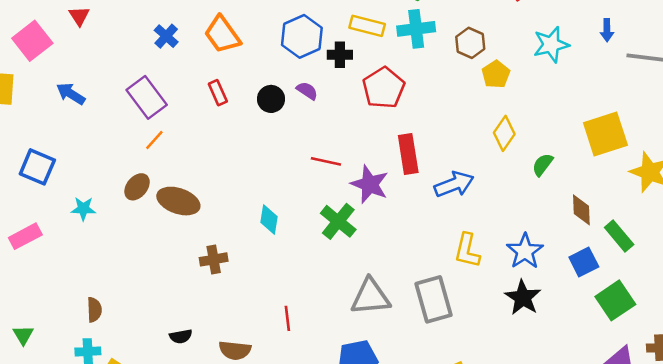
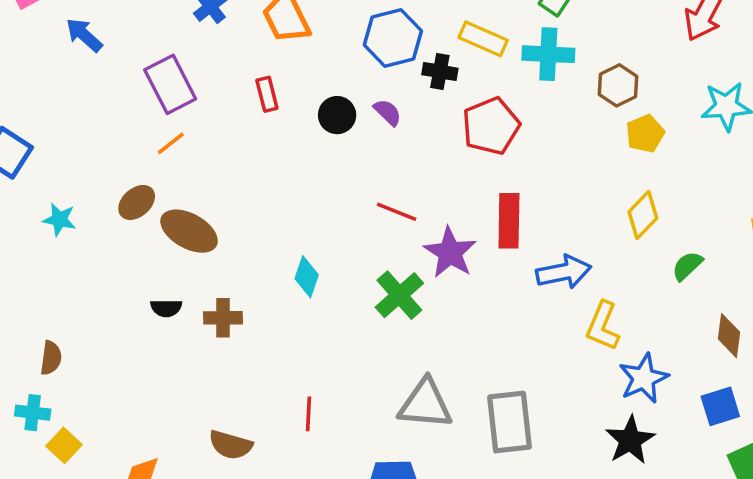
blue arrow: (71, 94) -> (84, 35), moved
yellow L-shape: (467, 251) -> (603, 326), moved
black semicircle: (181, 336) -> (166, 308), moved

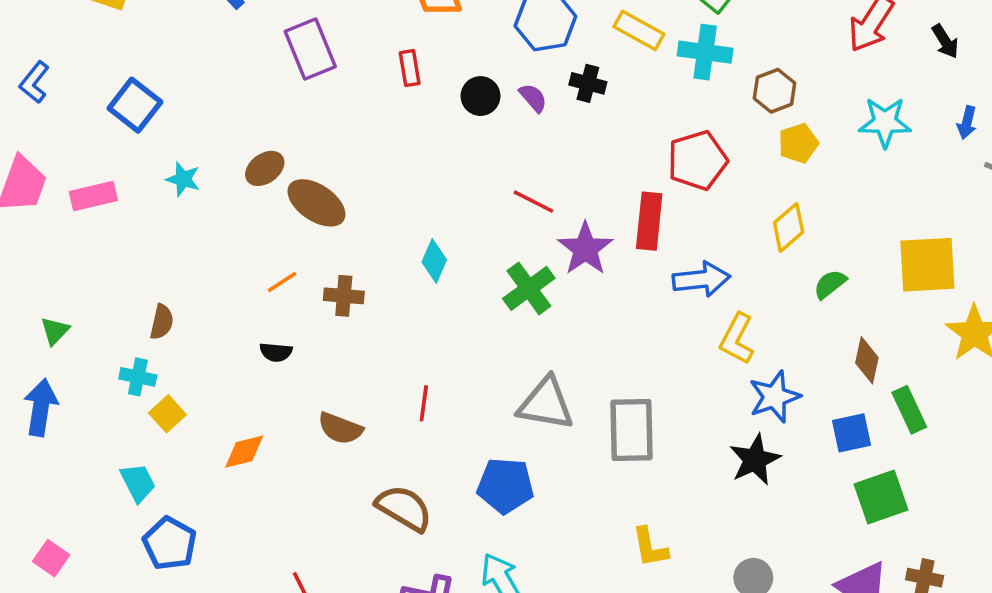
black cross: (440, 71) -> (588, 83), moved
red pentagon: (491, 126) -> (698, 160), moved
orange line: (171, 143) -> (282, 282), moved
black semicircle: (166, 308) -> (276, 352), moved

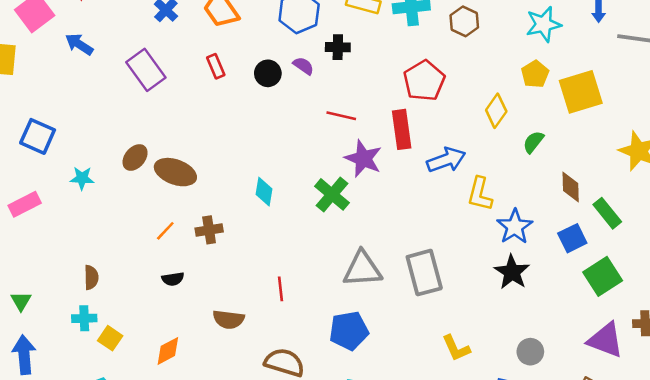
yellow pentagon: (798, 143) -> (535, 74), moved
red line: (533, 202) -> (341, 116), moved
yellow square: (927, 265) -> (581, 92), moved

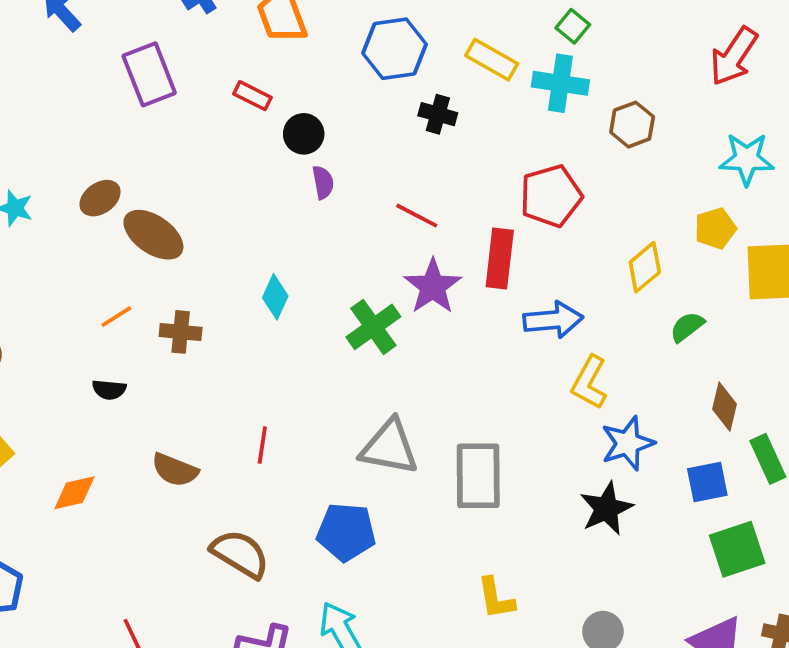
red rectangle: (216, 66) -> (252, 96), turned -55
purple semicircle: (303, 66) -> (323, 182), moved, turned 30
black circle: (268, 73) -> (304, 134), moved

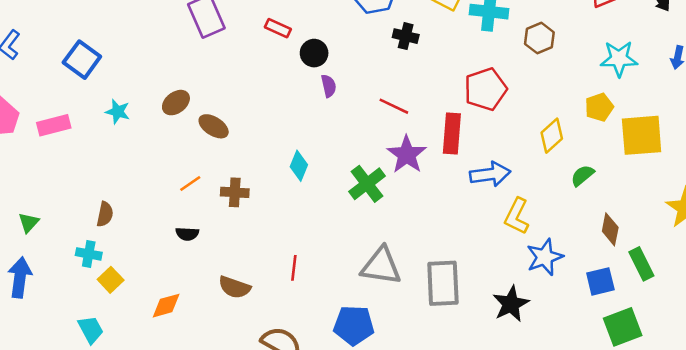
brown ellipse: (153, 235) -> (214, 126), size x0.7
black star: (606, 509) -> (511, 304), moved

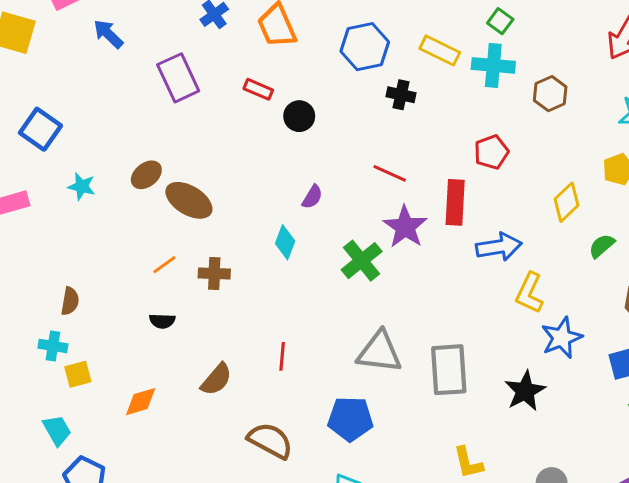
purple semicircle: (329, 86) -> (312, 197), moved, turned 45
red pentagon: (485, 89) -> (491, 152), size x0.7
brown ellipse: (214, 126) -> (189, 200), size x1.4
yellow square: (111, 280) -> (78, 374), turned 30
brown semicircle: (235, 287) -> (216, 379), turned -68

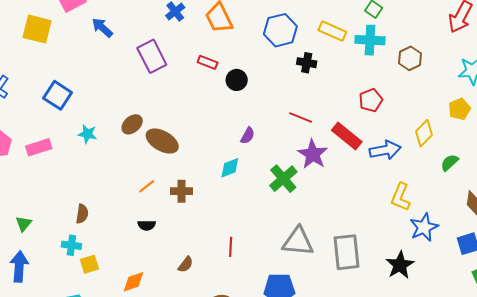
red rectangle: (455, 202) -> (347, 136), turned -52
cyan diamond: (285, 242) -> (230, 168), turned 50
blue arrow: (499, 247) -> (385, 150), moved
brown semicircle: (216, 379) -> (186, 264), size x0.7

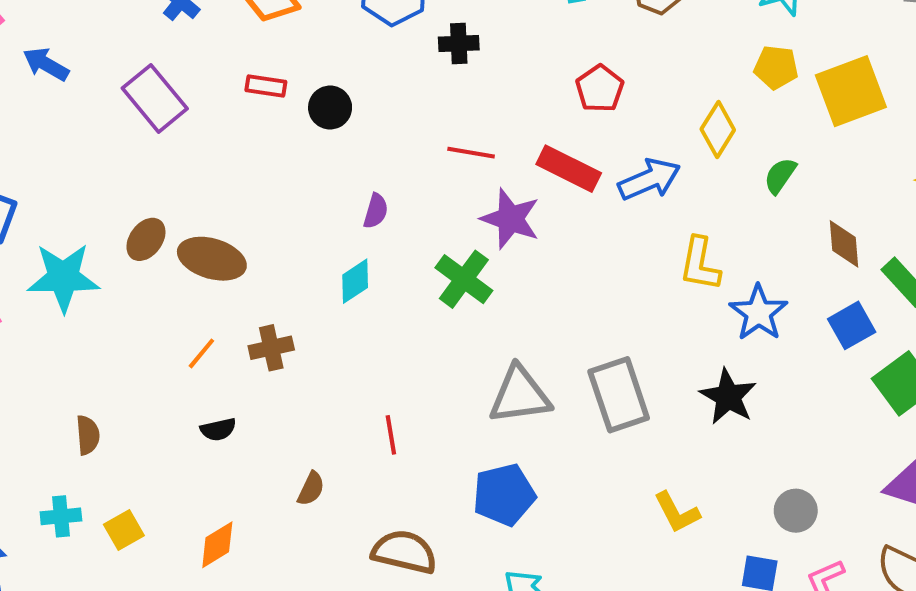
yellow pentagon: (459, 109) -> (776, 67), turned -30
cyan star: (87, 134) -> (63, 277), size x1.8
cyan cross: (71, 245) -> (61, 516), moved

